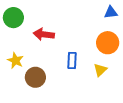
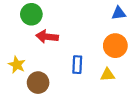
green circle: (13, 18) -> (31, 14), moved
yellow triangle: (100, 70) -> (107, 75), turned 40

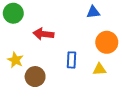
blue triangle: (119, 13) -> (93, 12), moved
green circle: (31, 14) -> (13, 13), moved

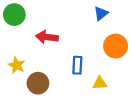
blue triangle: (93, 12) -> (101, 13), turned -32
yellow triangle: (99, 69) -> (100, 83), moved

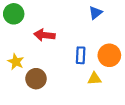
orange circle: (116, 46) -> (109, 55), moved
blue rectangle: (77, 65) -> (81, 55), moved

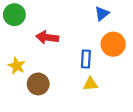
orange circle: (109, 55) -> (113, 44), moved
yellow triangle: (94, 79) -> (90, 84), moved

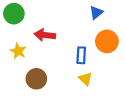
yellow star: (17, 66) -> (18, 51), moved
yellow triangle: (90, 84) -> (86, 79), turned 48

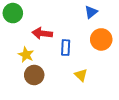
yellow star: (18, 51) -> (26, 55), moved
blue rectangle: (81, 55) -> (66, 48), moved

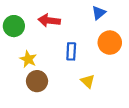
green circle: (13, 13) -> (14, 26), moved
red arrow: (42, 33) -> (49, 21), moved

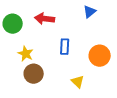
orange circle: (110, 43) -> (100, 56), moved
yellow triangle: (88, 81) -> (78, 82), moved

